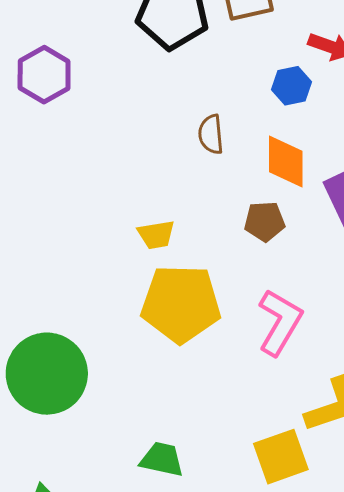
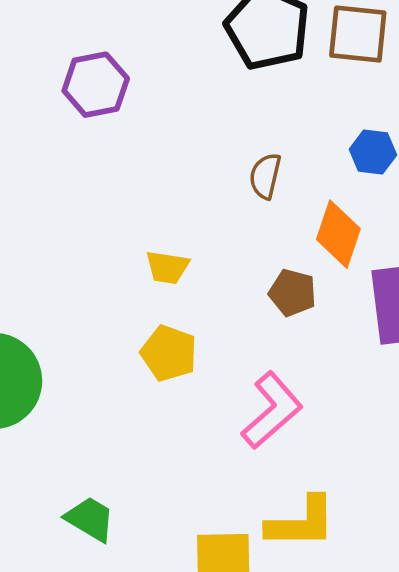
purple hexagon: (44, 75) -> (96, 85), moved
yellow pentagon: (181, 304) -> (169, 353), size x0.6

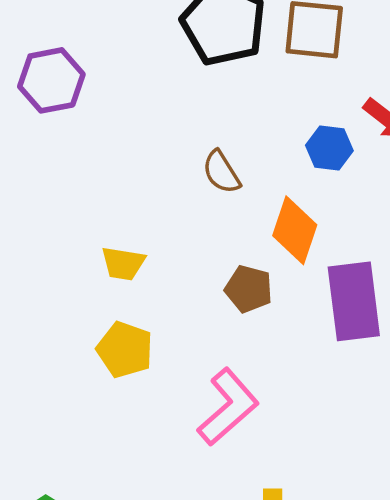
brown semicircle: (265, 176) -> (221, 172), turned -45

